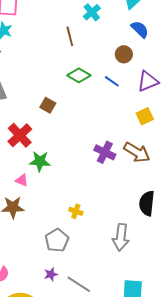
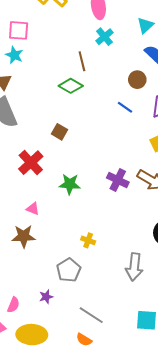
green diamond: (79, 75) -> (71, 86), moved
green star: (40, 161) -> (70, 184), moved
purple star: (51, 274) -> (46, 297), moved

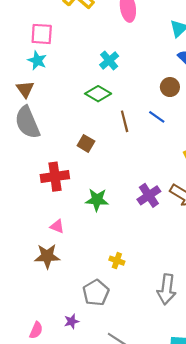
cyan cross: (105, 37) -> (109, 60), moved
brown line: (82, 61) -> (125, 121), moved
red cross: (31, 163) -> (55, 177), turned 35
purple cross: (118, 180) -> (149, 195), turned 30

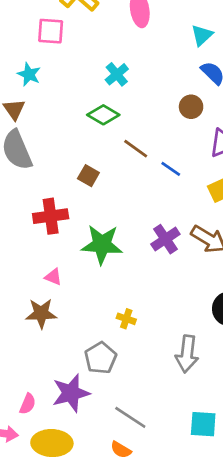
pink square: (42, 34) -> (51, 31), moved
blue line: (157, 117) -> (171, 169), moved
brown line: (125, 121) -> (136, 149), turned -40
green star: (97, 200) -> (102, 245), size x1.4
purple star: (72, 321) -> (71, 393), size x2.0

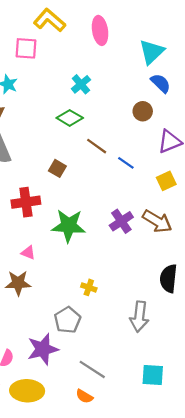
cyan triangle: (202, 35) -> (152, 52), size x1.4

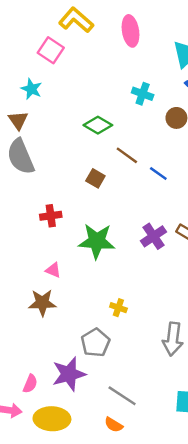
pink square: (26, 48) -> (51, 50), turned 30
cyan cross: (81, 84) -> (143, 94), moved, turned -30
brown square: (57, 168) -> (95, 178), moved
red cross: (26, 202) -> (51, 216), size x0.7

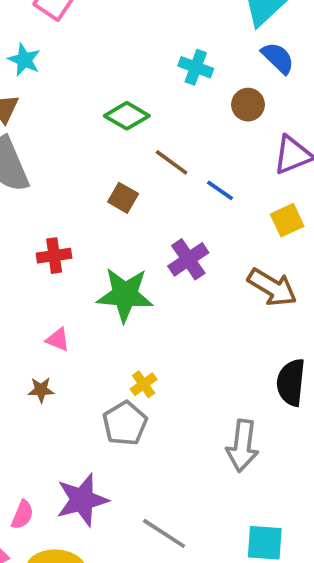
purple cross: (153, 236) -> (188, 259), moved
brown star: (42, 303) -> (41, 390), size x0.6
yellow cross: (118, 308) -> (144, 384), moved, turned 35
gray pentagon: (95, 343) -> (125, 423), moved

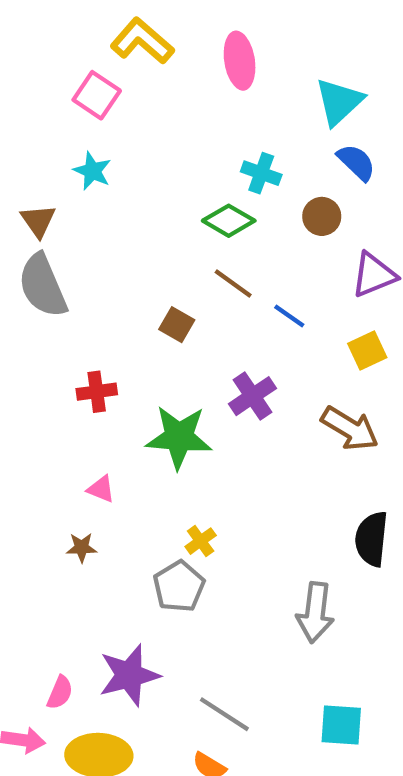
cyan star: (24, 60) -> (92, 171), moved
green diamond: (127, 116) -> (229, 221), moved

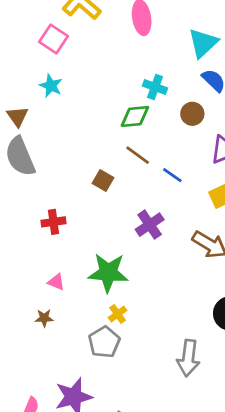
green diamond: (229, 221) -> (135, 116), turned -36
green star: (179, 437) -> (108, 273), moved

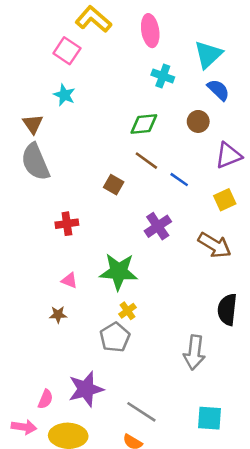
cyan cross: (155, 87) -> (163, 76), moved

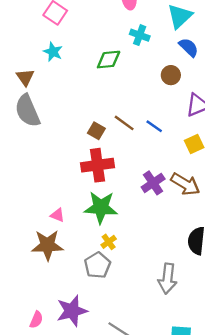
green diamond: (144, 124) -> (109, 60), moved
brown line: (146, 161) -> (124, 123), moved
red cross: (67, 224) -> (97, 165), moved, size x1.6
purple cross: (158, 226) -> (153, 183), moved
brown star: (58, 315) -> (47, 245), size x2.0

